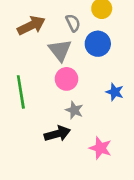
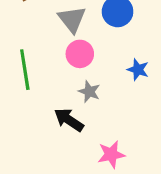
black arrow: (57, 134) -> (69, 120), turned -130
pink star: (100, 148) -> (111, 154), moved, turned -30

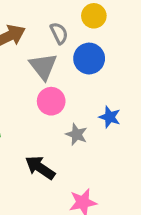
gray star: (89, 92) -> (76, 134), moved

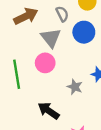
pink circle: (51, 101) -> (45, 63), moved

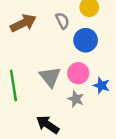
gray triangle: (51, 38) -> (50, 77), moved
pink circle: (45, 63) -> (78, 73), moved

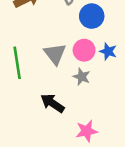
blue star: (101, 85) -> (108, 51), moved

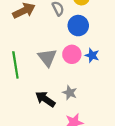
gray star: (82, 77) -> (70, 93), moved

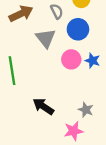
gray triangle: (47, 58) -> (46, 38), moved
gray star: (70, 93) -> (86, 110), moved

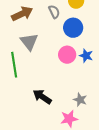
gray triangle: (46, 38) -> (29, 42), moved

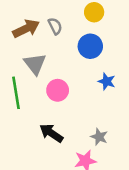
gray semicircle: (54, 12) -> (55, 26), moved
pink circle: (67, 55) -> (58, 90), moved

